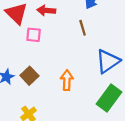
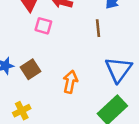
blue triangle: (108, 61) -> (119, 70), turned -30

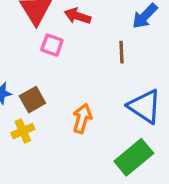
blue triangle: (119, 70) -> (145, 106), turned -36
yellow cross: (22, 111) -> (23, 131), moved

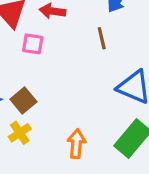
orange arrow: (82, 118) -> (76, 144), moved

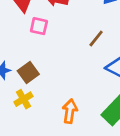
brown line: (102, 38) -> (96, 38), moved, turned 48

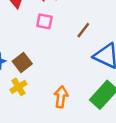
pink square: (39, 26) -> (44, 21), moved

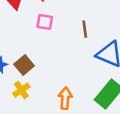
brown line: (83, 30) -> (85, 29), turned -42

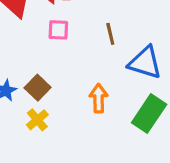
orange arrow: (65, 98) -> (99, 98), moved

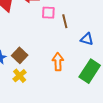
pink square: (58, 30) -> (48, 13), moved
blue triangle: (145, 63) -> (87, 39), size x0.6

